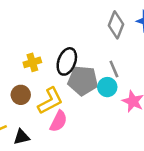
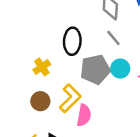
black ellipse: (67, 61) -> (72, 41), moved
gray line: (114, 69) -> (113, 38), moved

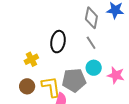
gray pentagon: (95, 70) -> (74, 80), moved
yellow L-shape: (70, 98) -> (51, 87), turned -60

